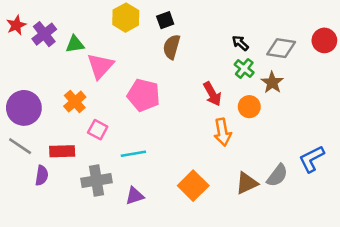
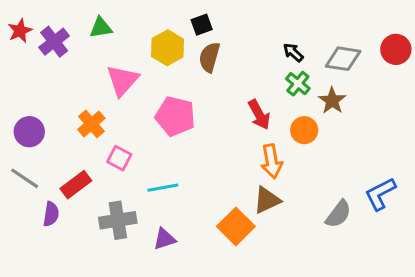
yellow hexagon: (126, 18) -> (167, 48), moved
green triangle: (75, 44) -> (101, 28), moved
purple circle: (24, 108) -> (29, 132), size x0.7
red rectangle: (62, 151) -> (76, 185), turned -35
brown triangle: (247, 183) -> (267, 200), moved

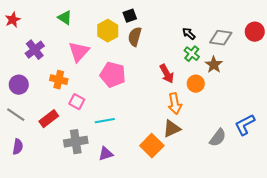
green triangle: (101, 28) -> (65, 18), turned 42
purple cross: (54, 42) -> (35, 50), moved
orange cross: (91, 124) -> (59, 80), turned -36
purple semicircle: (51, 214) -> (18, 147), moved

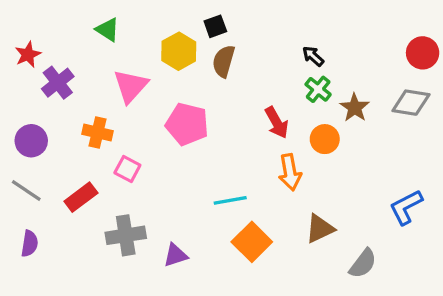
red star: (13, 20) -> (28, 55), moved
gray diamond: (221, 38) -> (411, 103), moved
cyan line: (105, 121) -> (230, 200), moved
brown triangle: (172, 129) -> (320, 229), moved
gray semicircle: (218, 138) -> (363, 263), moved

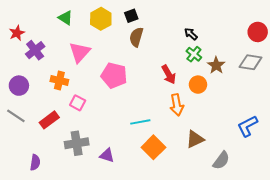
yellow hexagon: (179, 51) -> (101, 19), moved
purple semicircle: (30, 244) -> (35, 162), moved
purple triangle: (175, 255) -> (107, 155), turned 35

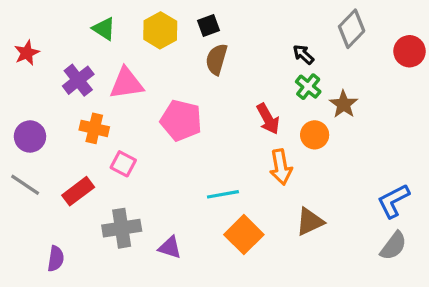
purple cross: (35, 50) -> (78, 80), moved
pink triangle: (80, 52) -> (126, 83), turned 40
gray diamond: (251, 62) -> (352, 29), moved, turned -55
gray semicircle: (221, 160) -> (393, 246), moved

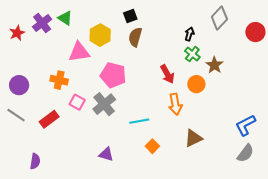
yellow hexagon: (160, 30) -> (100, 35), moved
black arrow: (303, 54) -> (189, 34), turned 64
purple cross: (78, 80) -> (42, 23), moved
gray cross: (122, 228) -> (104, 104), moved, turned -30
orange square: (244, 235) -> (152, 146), size x0.6

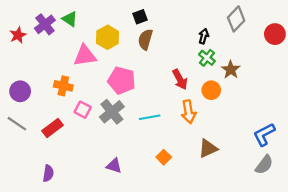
cyan line: (139, 121) -> (150, 117), moved
purple semicircle: (35, 161) -> (48, 173), moved

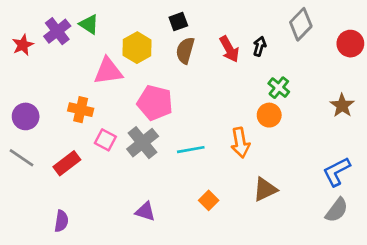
green cross: (207, 58) -> (279, 88), moved
brown star: (231, 70) -> (342, 105), moved
red arrow: (180, 79) -> (229, 49), moved

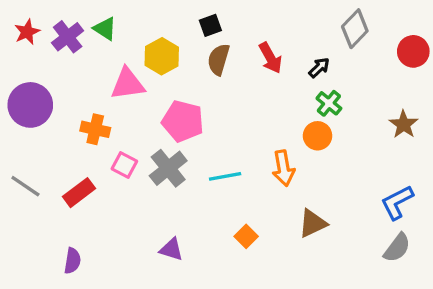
red star: (23, 45) -> (27, 32), moved
black arrow: (260, 46) -> (319, 68), moved, turned 30
purple circle: (26, 116) -> (30, 105), moved, size x1.4

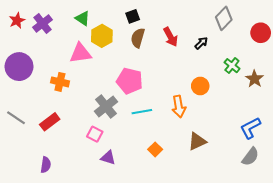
green triangle: (105, 29) -> (82, 18), moved
green cross: (329, 103) -> (232, 66), moved
pink pentagon: (183, 121) -> (130, 81), moved
pink square: (124, 165) -> (95, 134), moved

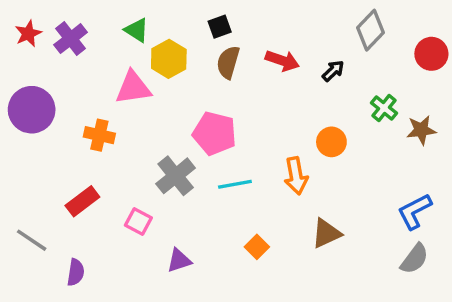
red arrow: (171, 37) -> (282, 61), turned -42
brown star: (254, 79) -> (421, 130), turned 30
gray line: (16, 118) -> (32, 240), moved
pink square: (95, 134) -> (138, 222), moved
purple triangle: (108, 158) -> (179, 260), turned -35

